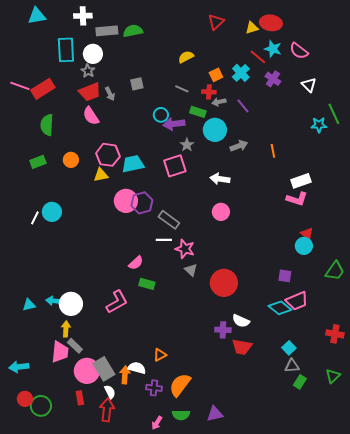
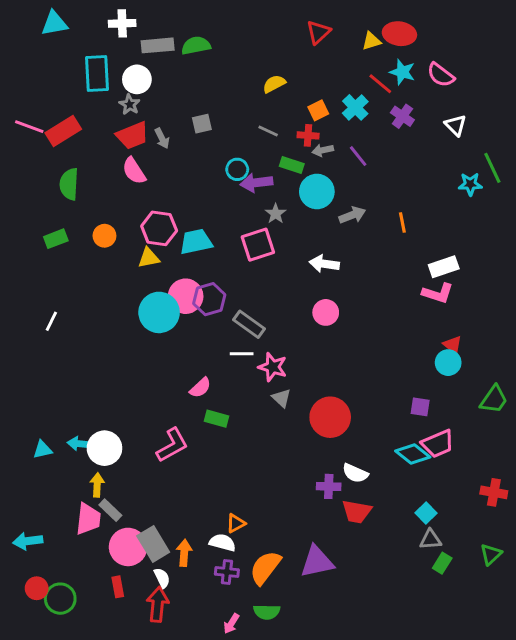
cyan circle: (52, 212) -> (159, 312), moved, size x1.4
white semicircle: (137, 368) -> (222, 543), moved
purple triangle: (215, 414) -> (317, 562), moved, size x1.4

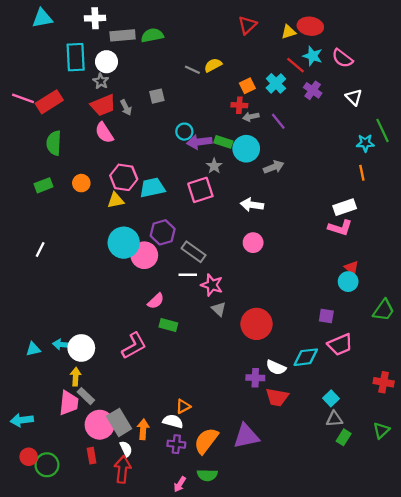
gray line: (268, 131) -> (192, 70), moved
green rectangle: (292, 165) -> (223, 142), moved
orange line: (402, 222) -> (362, 173), moved
pink circle: (186, 296) -> (144, 255), moved
cyan diamond: (413, 454) -> (306, 357), moved, turned -45

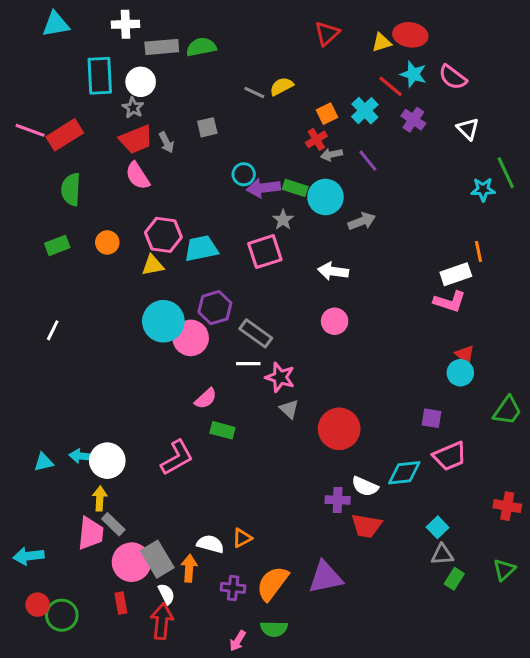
red cross: (239, 105) -> (316, 139), turned -35
orange line: (362, 173) -> (479, 252), moved
white semicircle: (173, 421) -> (210, 544), moved

